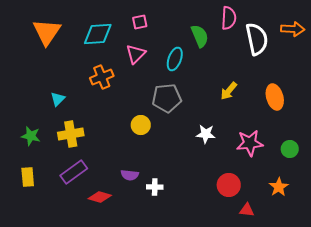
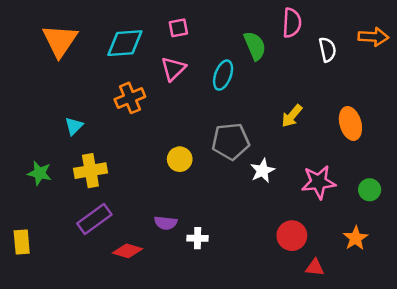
white semicircle: (257, 39) -> (328, 50), size x0.6
gray pentagon: (167, 98) -> (231, 141), moved
white star: (206, 134) -> (263, 171), turned -30
yellow rectangle: (28, 177) -> (22, 242), moved

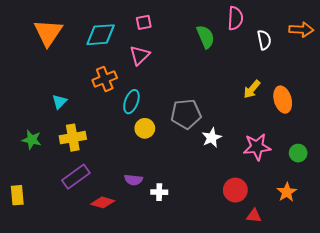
cyan ellipse: (223, 75) -> (131, 102), moved
yellow arrow: (292, 116) -> (252, 89), moved

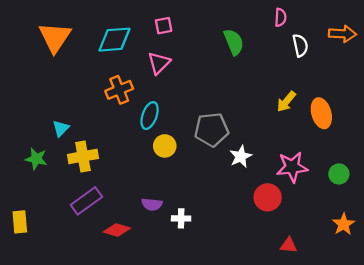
pink semicircle: (235, 18) -> (280, 17), moved, size x0.7
cyan triangle: (59, 102) -> (61, 128), moved
red circle: (235, 190) -> (268, 197), moved
orange star: (287, 192) -> (344, 224), moved

